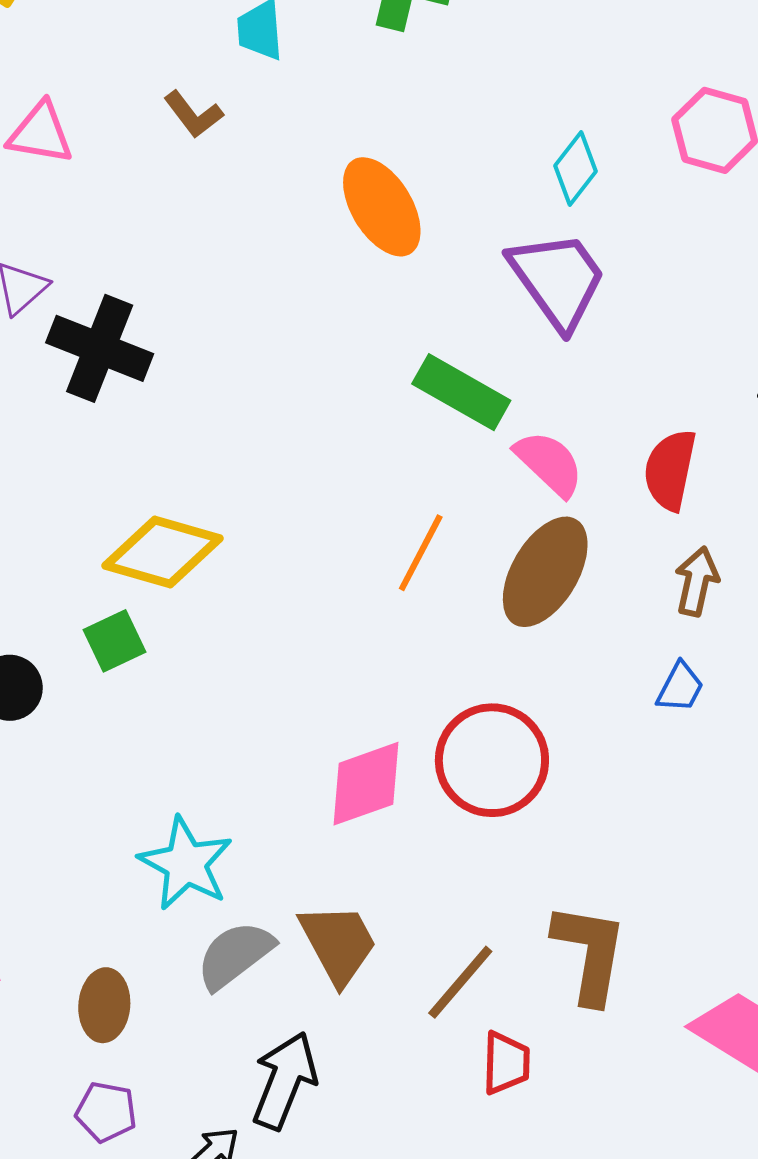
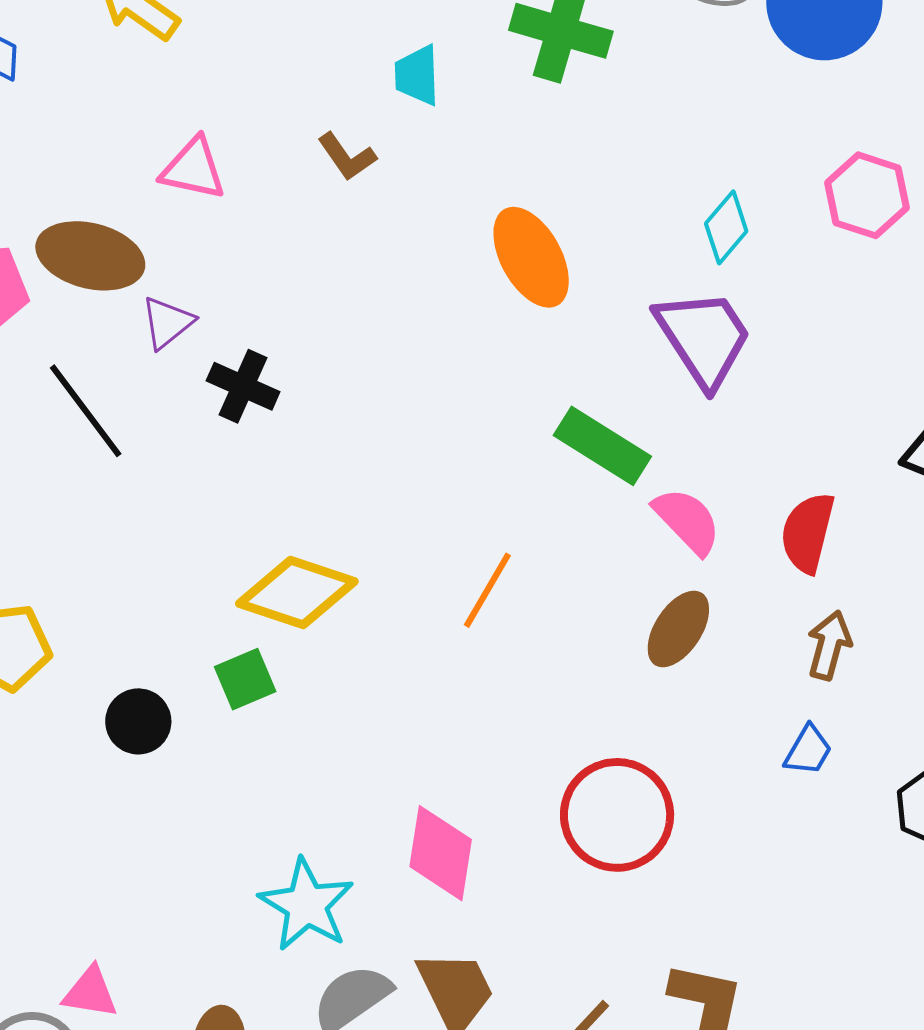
black cross: (100, 348) -> (243, 386), size x0.7
orange line: (421, 553) -> (487, 590), moved
brown ellipse: (545, 572) -> (678, 629), size x0.7
pink diamond: (366, 784) -> (441, 853), moved, turned -64

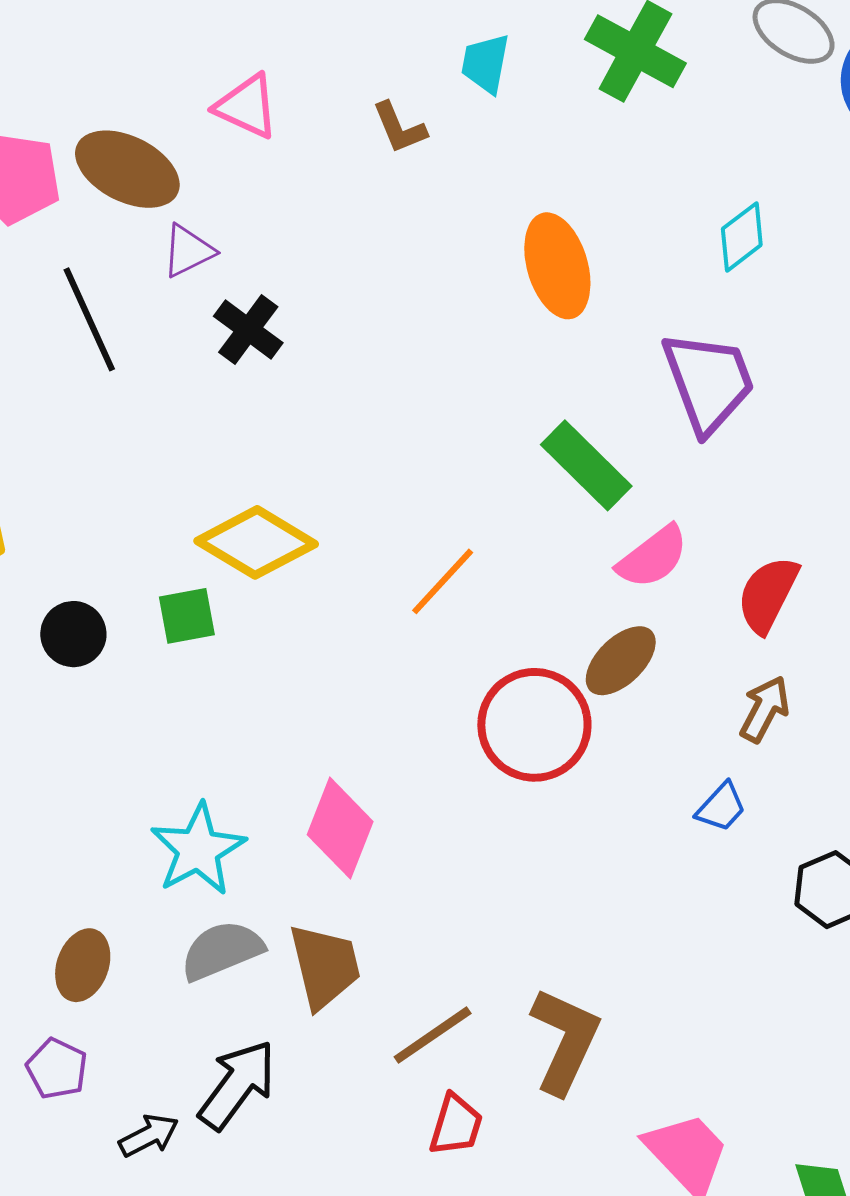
cyan diamond: (726, 227) -> (742, 237), moved
pink semicircle: (687, 521) -> (653, 557), turned 84
red circle: (617, 815) -> (534, 725), moved

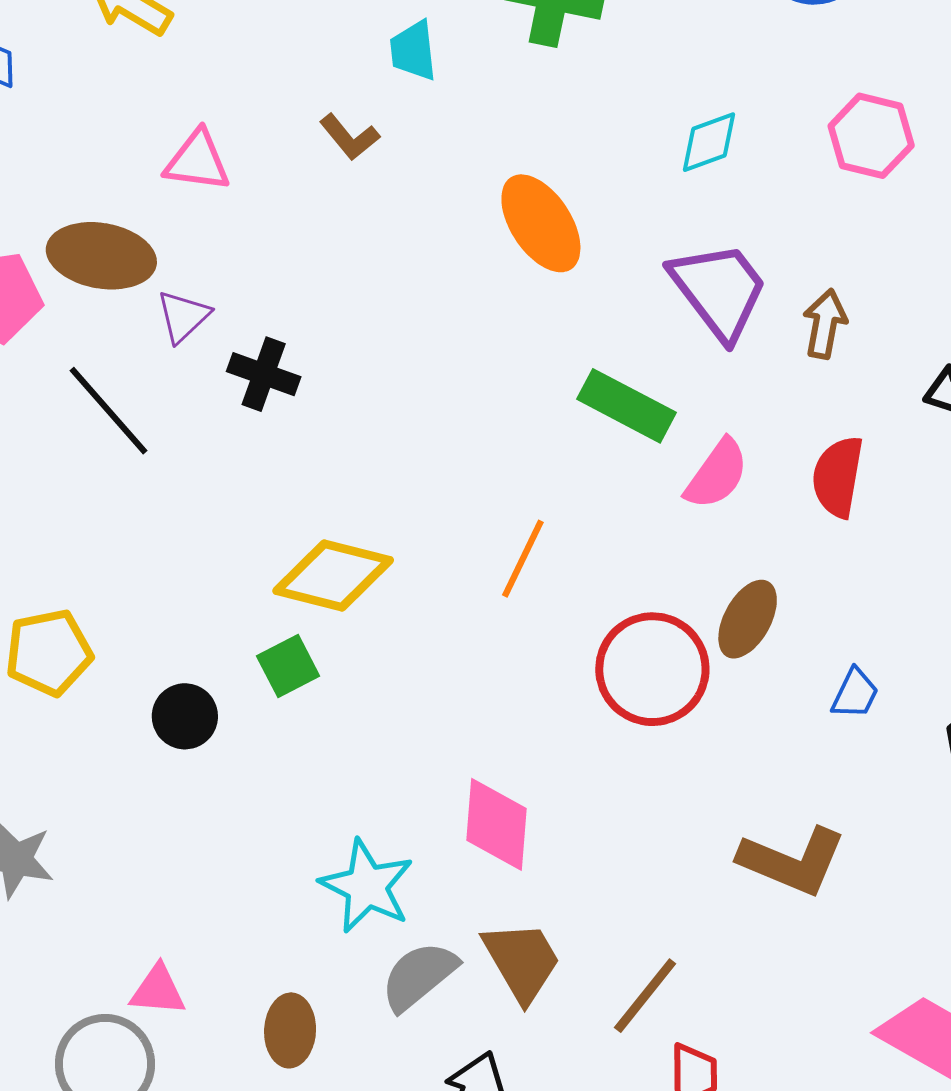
cyan diamond: (742, 237) -> (709, 142), turned 34
brown ellipse: (621, 661) -> (748, 619), moved
brown arrow: (765, 709) -> (825, 324), moved
brown L-shape: (565, 1041) -> (792, 861), moved, turned 105

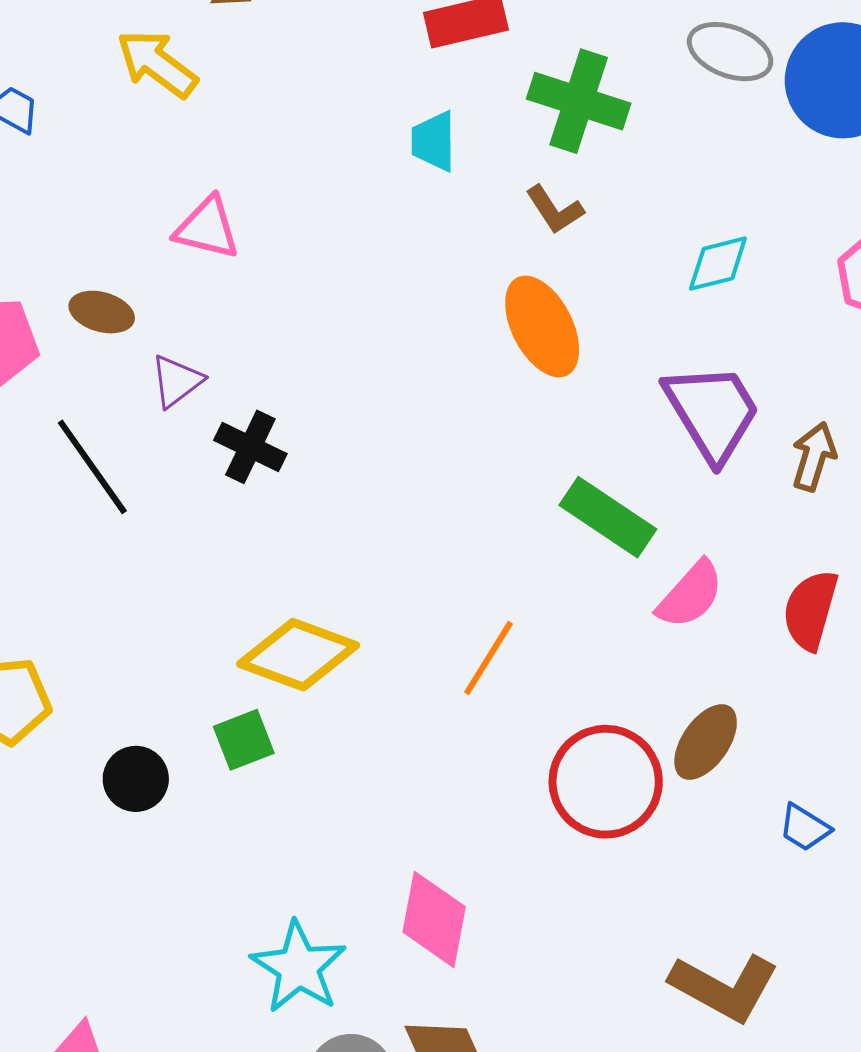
brown L-shape: (349, 137) -> (555, 210), moved
brown ellipse: (101, 256) -> (102, 312), size x0.6
blue trapezoid: (855, 694) -> (805, 828), turned 90

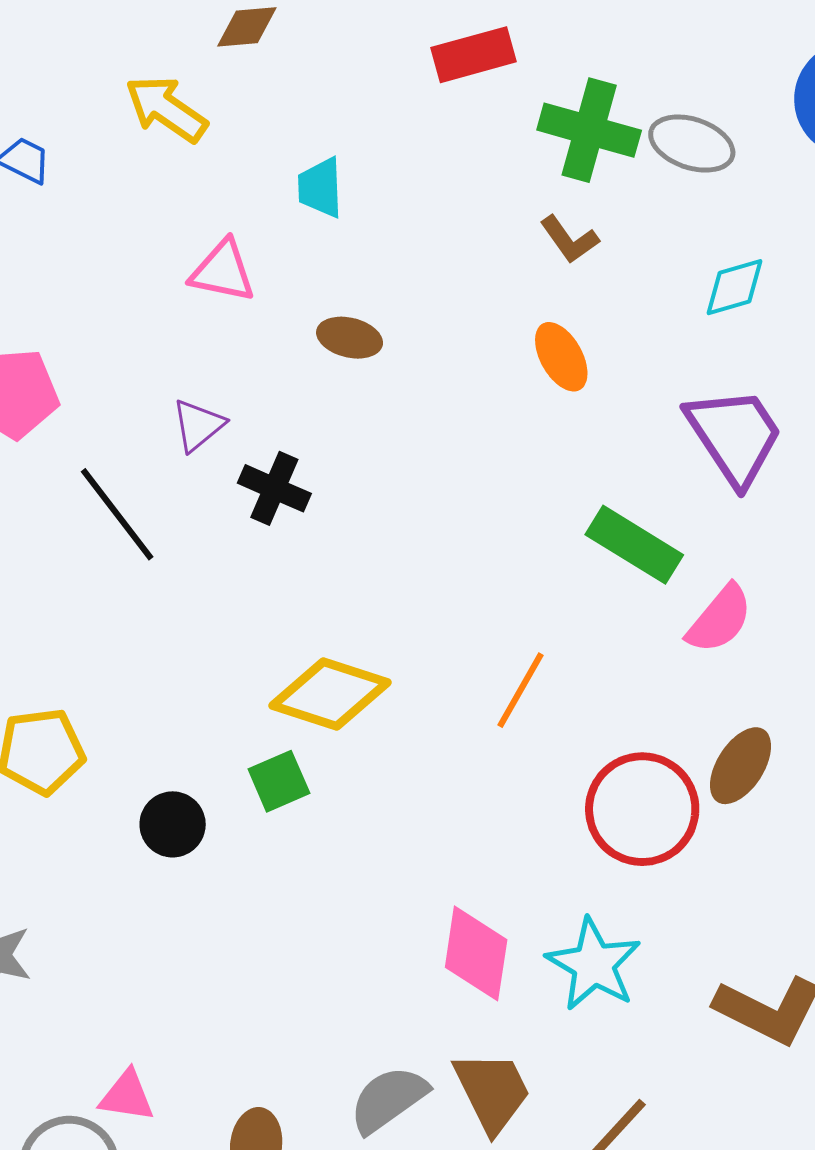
gray ellipse: (730, 52) -> (692, 144), moved
cyan trapezoid: (434, 141) -> (320, 188), moved
brown ellipse: (102, 312) -> (350, 338), moved
orange ellipse: (542, 326) -> (561, 357), size x0.7
cyan star: (299, 967) -> (594, 964), moved

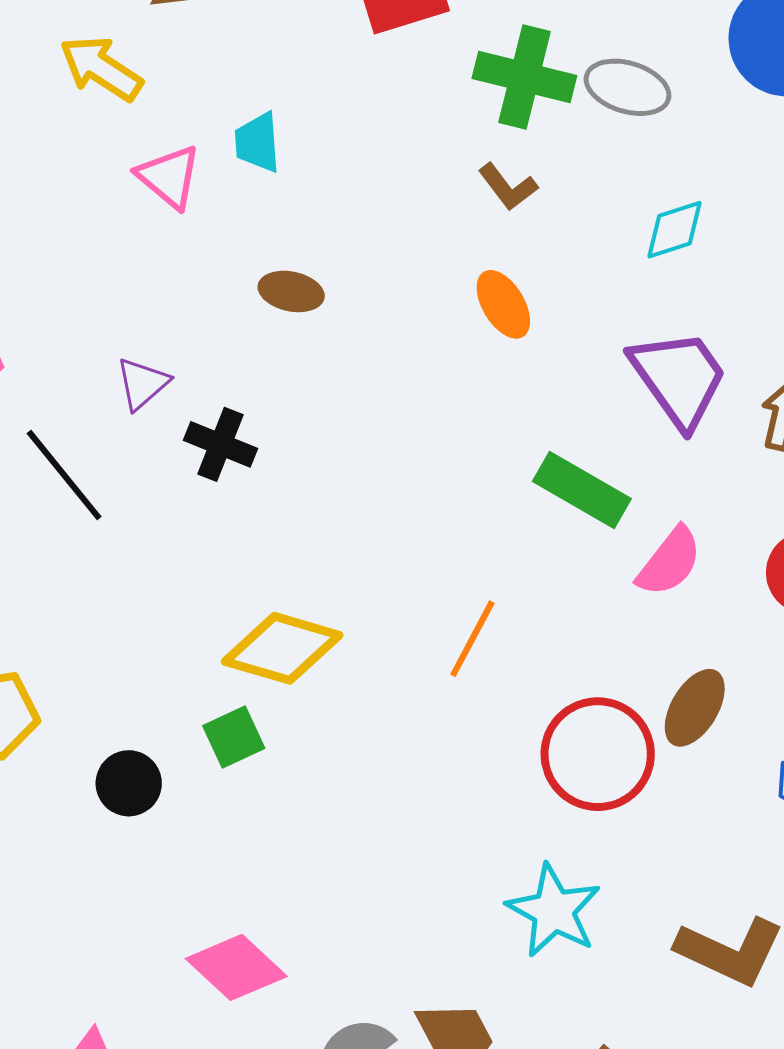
pink triangle: (223, 271) -> (169, 177), moved, turned 30
pink diamond: (476, 953) -> (236, 967), moved, turned -54

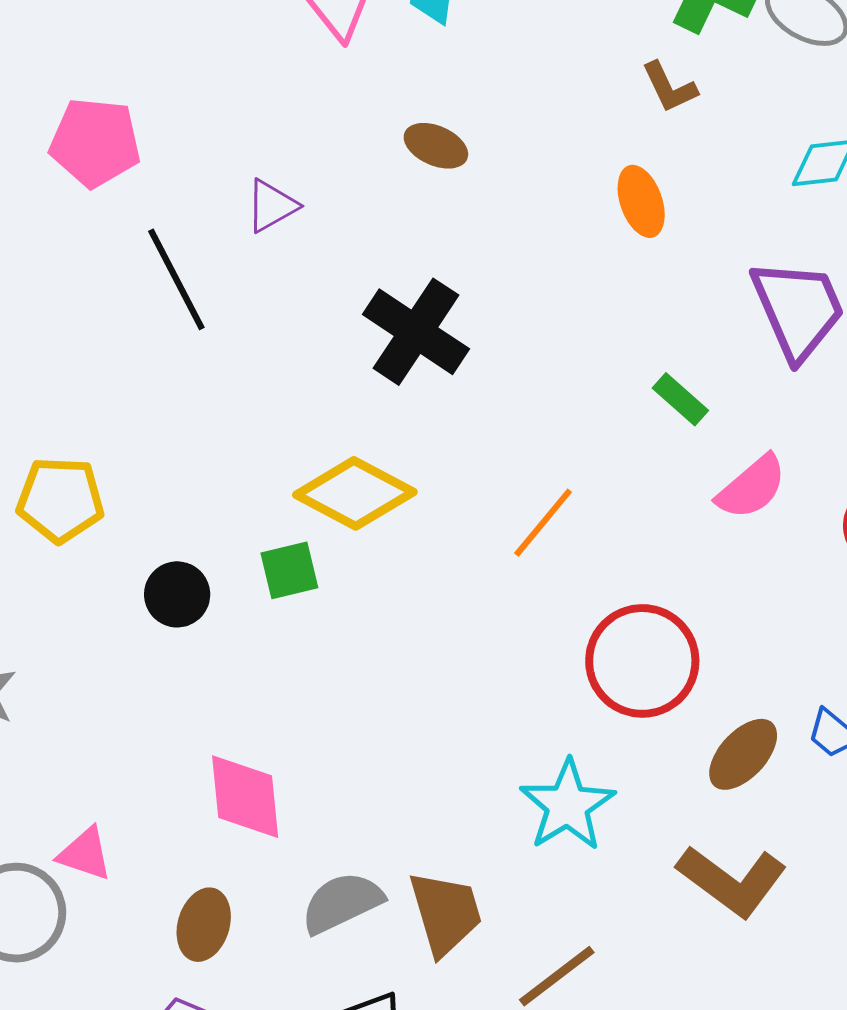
black cross: (221, 444) -> (416, 332), moved, size x1.5
green rectangle: (582, 490) -> (680, 399), size x0.6
brown ellipse: (695, 708) -> (743, 754), moved
pink diamond: (236, 967) -> (245, 797), turned 30

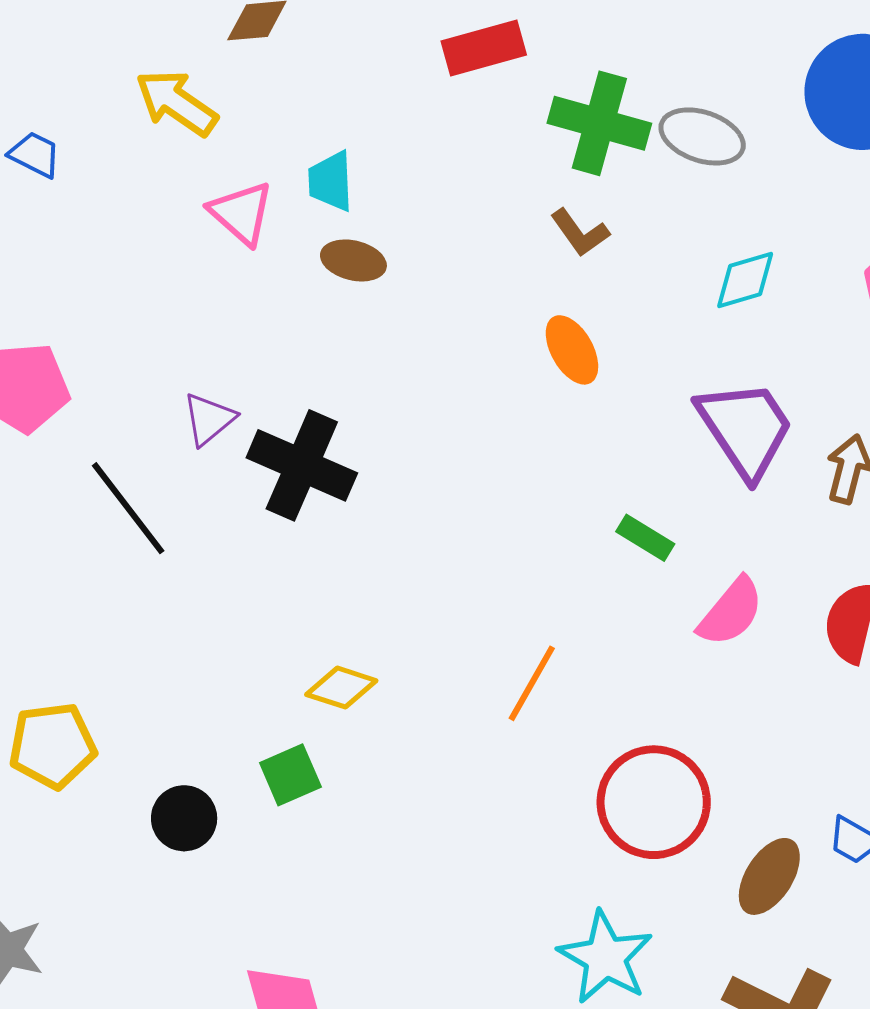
brown ellipse: (436, 146) -> (353, 260), moved
black cross: (416, 332) -> (302, 465), moved
yellow diamond: (355, 493) -> (341, 688), size x0.6

